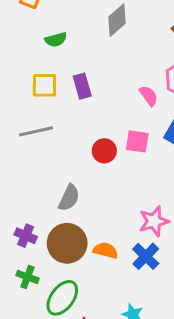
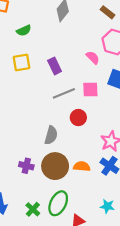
purple rectangle: (82, 86) -> (55, 66), moved
gray line: (36, 131) -> (64, 93), moved
red circle: (104, 151) -> (78, 118), moved
green cross: (27, 277) -> (33, 209), moved, turned 32

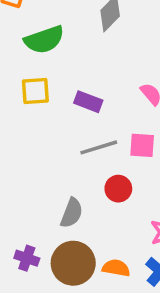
green semicircle: (24, 31) -> (44, 40), size x1.6
purple rectangle: (55, 66) -> (88, 102), turned -49

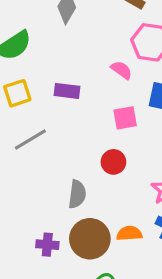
gray line: (99, 147) -> (30, 139), moved

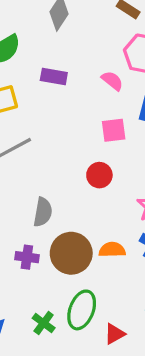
purple rectangle: (67, 91) -> (54, 76), moved
gray semicircle: (77, 194) -> (43, 212), moved

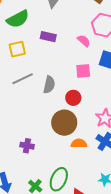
gray semicircle: (43, 212) -> (49, 85), moved
brown circle: (71, 253) -> (64, 123), moved

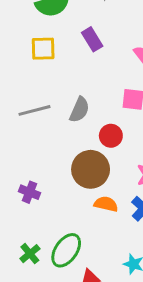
purple rectangle: (48, 37) -> (92, 39), turned 35
gray line: (23, 79) -> (34, 110), moved

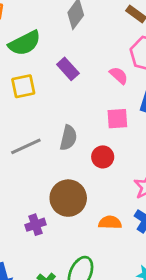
brown circle: (91, 169) -> (68, 198), moved
purple cross: (30, 192) -> (36, 225), turned -30

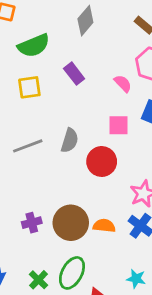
red circle: (103, 157) -> (102, 162), size x1.4
brown circle: (68, 198) -> (71, 223), moved

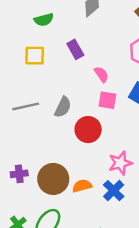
green semicircle: (34, 46) -> (44, 20), size x0.7
pink semicircle: (123, 84) -> (101, 74), moved
orange semicircle: (104, 226) -> (82, 186), turned -30

